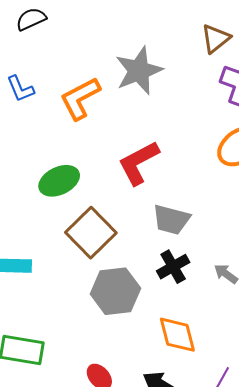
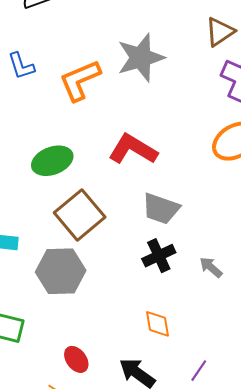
red L-shape: (139, 163) -> (133, 149), turned 54
gray hexagon: (115, 291) -> (61, 271), moved
orange diamond: (177, 335) -> (158, 324), size x0.7

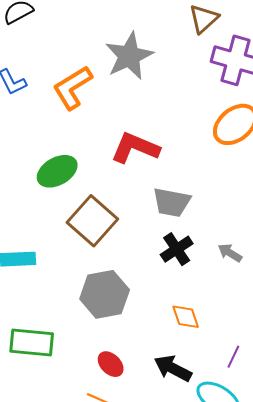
gray hexagon: (61, 271) -> (105, 294), moved

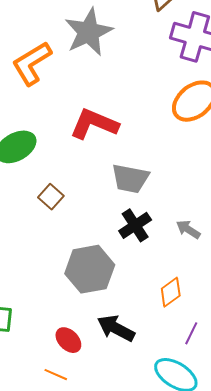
brown square: (92, 221) -> (51, 197), size x0.5
gray hexagon: (105, 294) -> (90, 269), moved
orange diamond: (186, 317) -> (171, 292), moved, turned 72
black arrow: (173, 368) -> (116, 328), moved

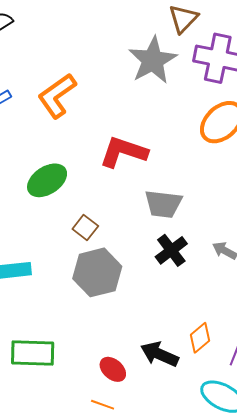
gray star: (89, 32) -> (153, 60), moved
gray hexagon: (90, 269) -> (97, 272), moved
orange diamond: (171, 292) -> (200, 338), moved

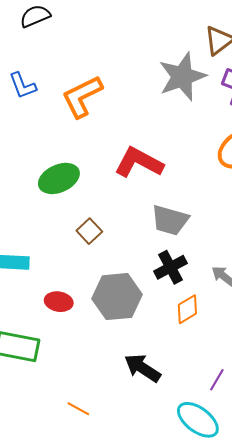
gray hexagon: (97, 272) -> (117, 297), moved
orange diamond: (200, 338) -> (187, 309), moved
red ellipse: (113, 369) -> (59, 302), moved, turned -40

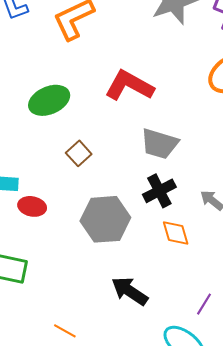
red ellipse: (59, 302) -> (32, 206), moved
orange diamond: (187, 309) -> (176, 233), turned -76

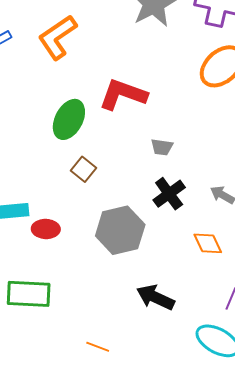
green ellipse: (49, 100) -> (69, 119), moved, turned -30
gray trapezoid: (160, 144) -> (162, 147), size x0.6
orange diamond: (176, 233) -> (208, 243), moved

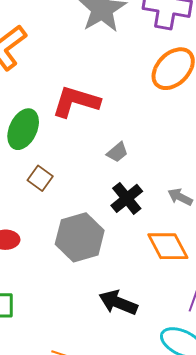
gray trapezoid: (162, 147) -> (117, 152), turned -45
orange diamond: (208, 243) -> (168, 246), size x1.4

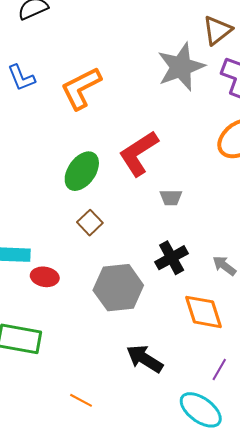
red L-shape: (76, 102) -> (139, 153), turned -60
gray trapezoid: (117, 152) -> (171, 198), moved, turned 30

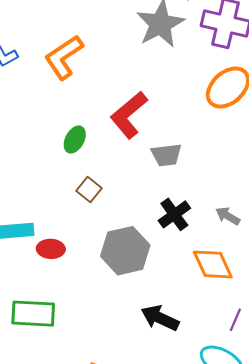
green ellipse: (82, 171) -> (75, 140), size x0.7
gray trapezoid: (171, 198) -> (166, 155), size x1.4

